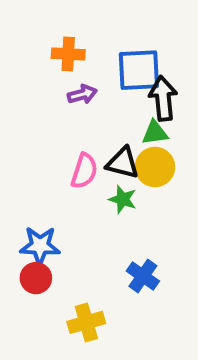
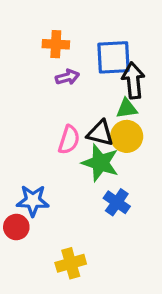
green star: (123, 199) -> (100, 163), size x1.6
blue cross: (143, 276) -> (117, 202), moved
red circle: (36, 278) -> (16, 227), moved

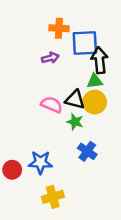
orange cross: (56, 44) -> (59, 28), moved
pink semicircle: (69, 140) -> (52, 105), turned -85
green star: (100, 163) -> (75, 122), size x0.6
blue star: (33, 201) -> (40, 162), moved

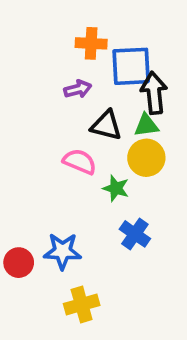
black triangle: (75, 100) -> (106, 125), moved

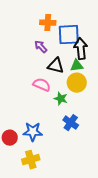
purple arrow: (78, 89) -> (41, 47), turned -120
yellow cross: (82, 304) -> (31, 160), moved

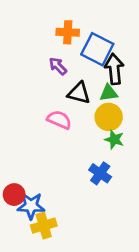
blue square: (69, 35) -> (97, 49), turned 30
green star: (61, 99) -> (114, 140), moved
blue star: (33, 132) -> (31, 206), moved

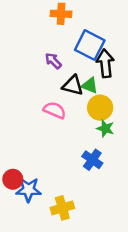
orange cross: (68, 32) -> (61, 14), moved
green triangle: (109, 93) -> (90, 85), moved, turned 30
yellow cross: (44, 226) -> (62, 208), moved

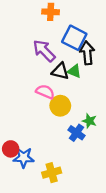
purple arrow: (53, 61) -> (44, 51), size x1.6
yellow circle: (100, 108) -> (60, 106), moved
green star: (105, 128) -> (89, 121), moved

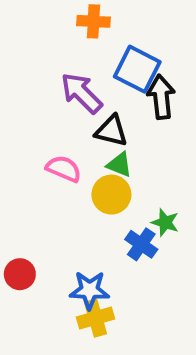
green triangle: (74, 71) -> (119, 165), moved
pink semicircle: (45, 92) -> (64, 169), moved
blue star: (24, 158) -> (89, 290), moved

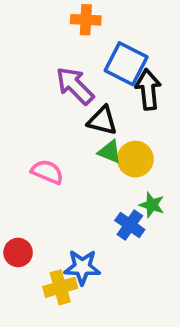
pink semicircle: (64, 169) -> (47, 172), moved
yellow circle: (111, 195) -> (135, 159), moved
yellow cross: (95, 318) -> (60, 287), moved

